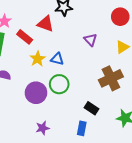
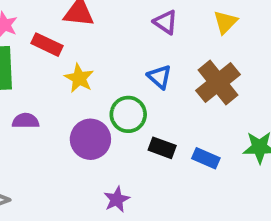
blue triangle: (57, 59) -> (160, 77), moved, turned 40
black rectangle: (91, 108) -> (162, 148), moved
blue rectangle: (82, 128) -> (206, 158), moved, turned -64

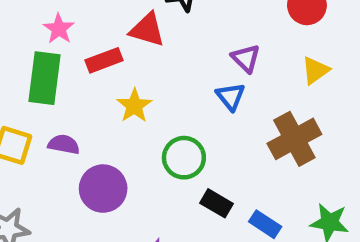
red rectangle: (47, 45) -> (104, 60), turned -56
blue triangle: (160, 77) -> (231, 96), moved
purple circle: (90, 139) -> (103, 189), moved

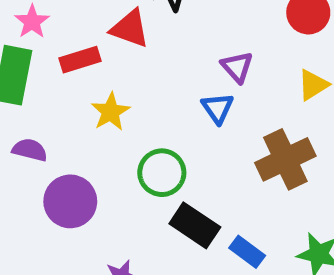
black rectangle: (217, 203) -> (195, 225), size x1.4

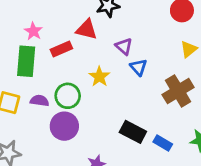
purple triangle: (237, 67) -> (124, 46), moved
yellow star: (110, 112) -> (99, 77), moved
green circle: (162, 173) -> (68, 96), moved

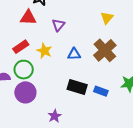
purple triangle: (124, 46) -> (58, 25), turned 40
red rectangle: (61, 49) -> (21, 47), moved
blue triangle: (138, 67) -> (74, 54), moved, turned -40

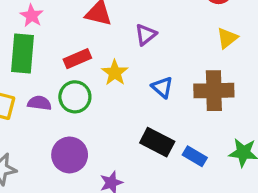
brown cross: (105, 50) -> (214, 91), turned 30
blue triangle: (74, 54) -> (162, 87), turned 32
purple circle: (25, 92) -> (70, 155), moved

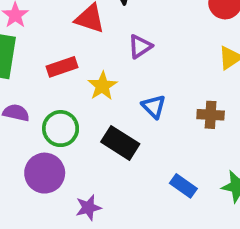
brown cross: (214, 91) -> (211, 115), size x0.6
green circle: (75, 97) -> (61, 129), moved
black rectangle: (157, 142) -> (120, 143), moved

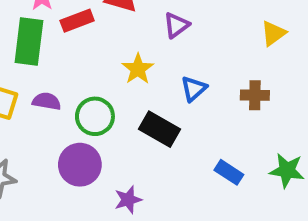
red rectangle: (62, 67) -> (77, 21), moved
blue triangle: (154, 107) -> (194, 89), turned 35

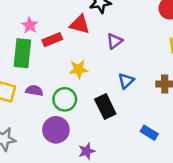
yellow star: (138, 69) -> (78, 69), moved, turned 30
black rectangle: (159, 129) -> (105, 107), turned 35

